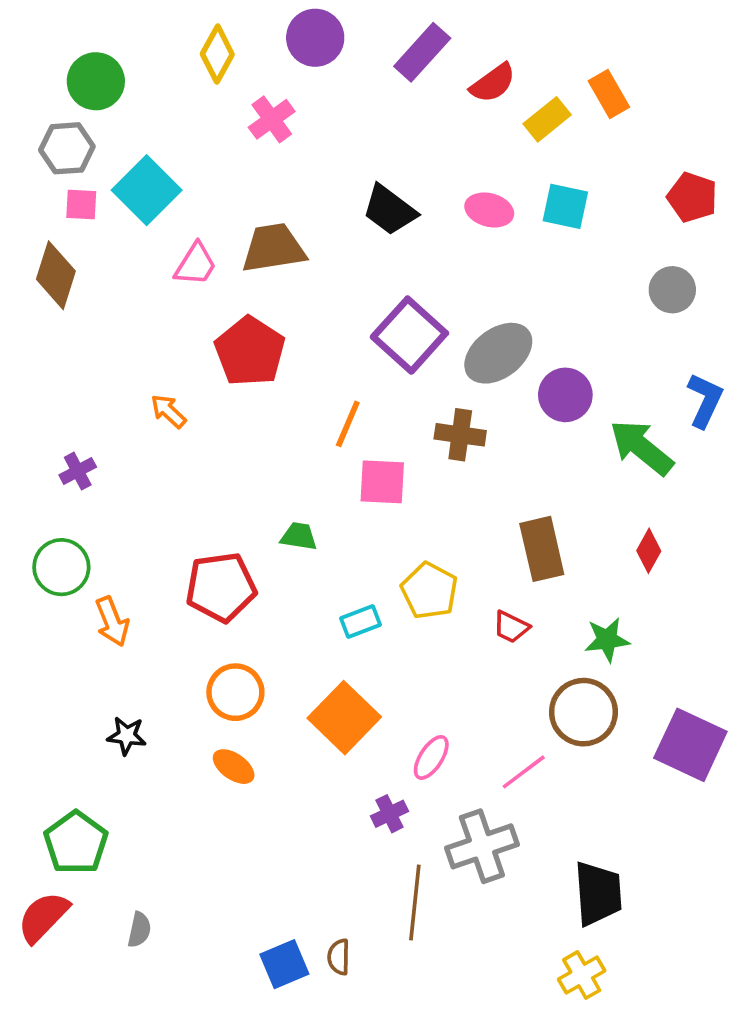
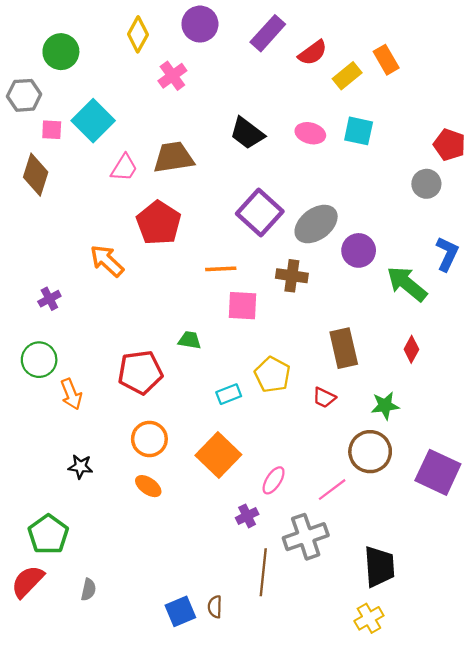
gray hexagon: (67, 148) -> (24, 95), moved
red pentagon: (692, 197) -> (449, 145), moved
orange arrow: (168, 411) -> (107, 261), size x1.5
orange line: (348, 424) -> (221, 269), turned 64

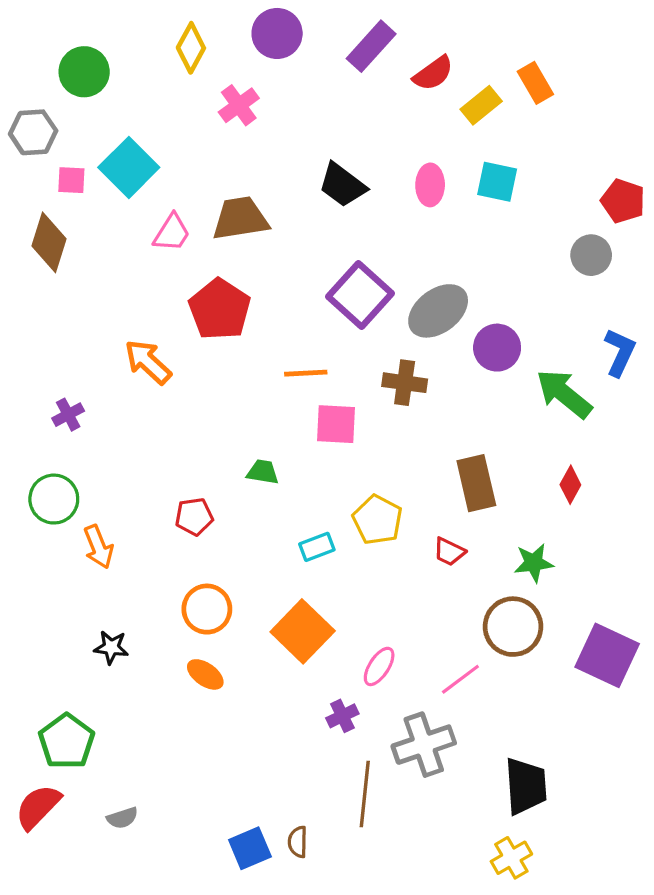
pink ellipse: (310, 133) -> (430, 185), turned 76
red pentagon: (140, 372) -> (194, 517), size x0.6
gray semicircle: (88, 590) -> (122, 818), turned 60

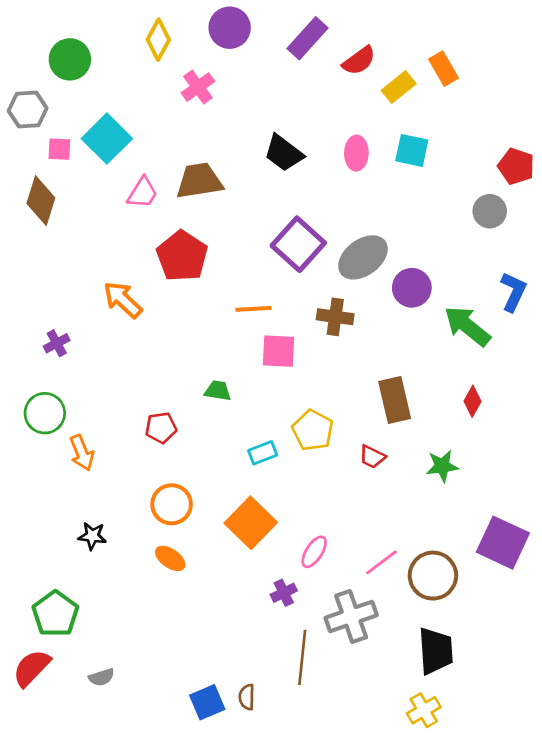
brown circle: (513, 627) -> (433, 576), moved

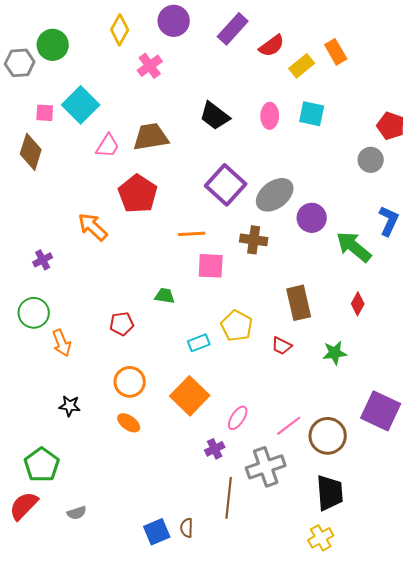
gray hexagon: (28, 110) -> (20, 63), moved

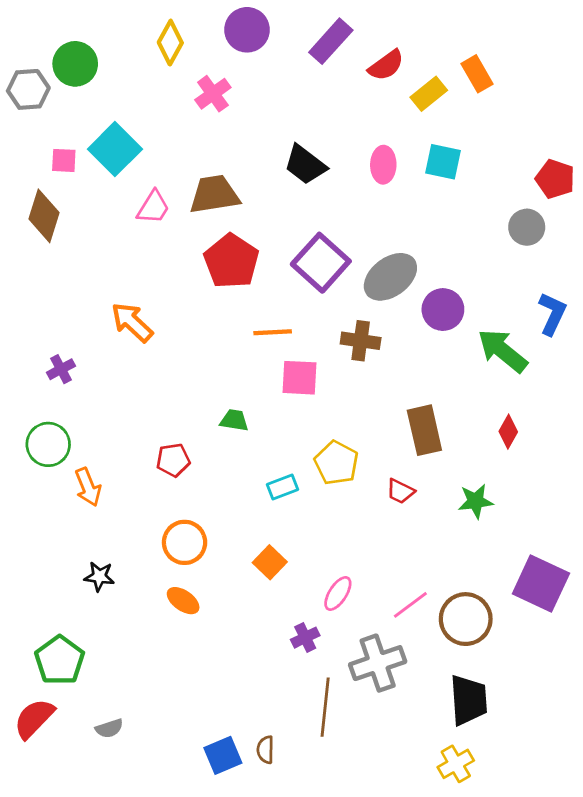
red pentagon: (138, 194) -> (231, 261), moved
orange square: (190, 396) -> (270, 562), size x0.6

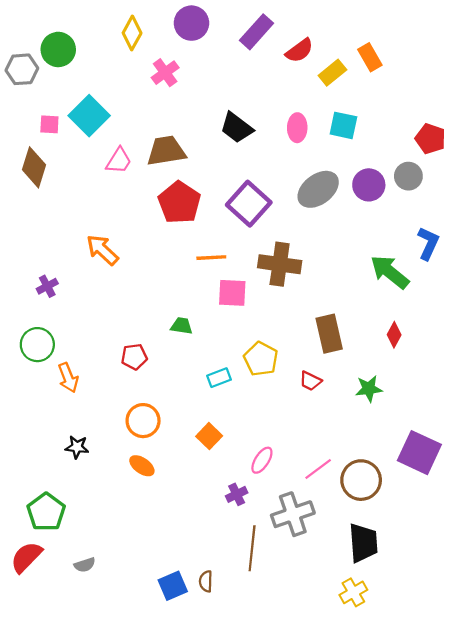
gray ellipse: (390, 277) -> (318, 189), moved
purple circle: (443, 310) -> (369, 185), moved
brown cross: (361, 341) -> (280, 264), size x1.4

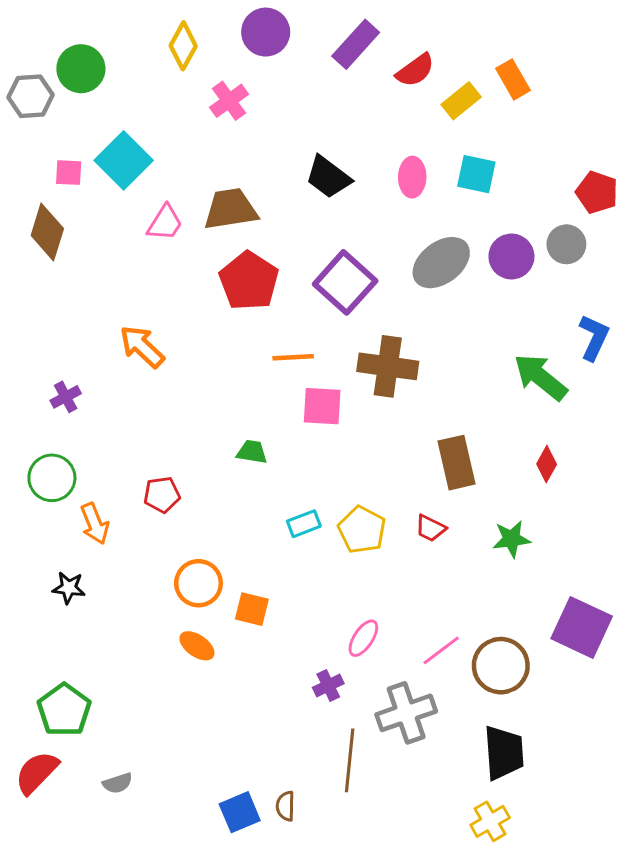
red pentagon: (134, 357) -> (162, 495), moved
yellow pentagon: (261, 359) -> (362, 530), moved
orange square: (209, 436) -> (252, 609), moved, turned -30
black star: (77, 447) -> (69, 588), moved

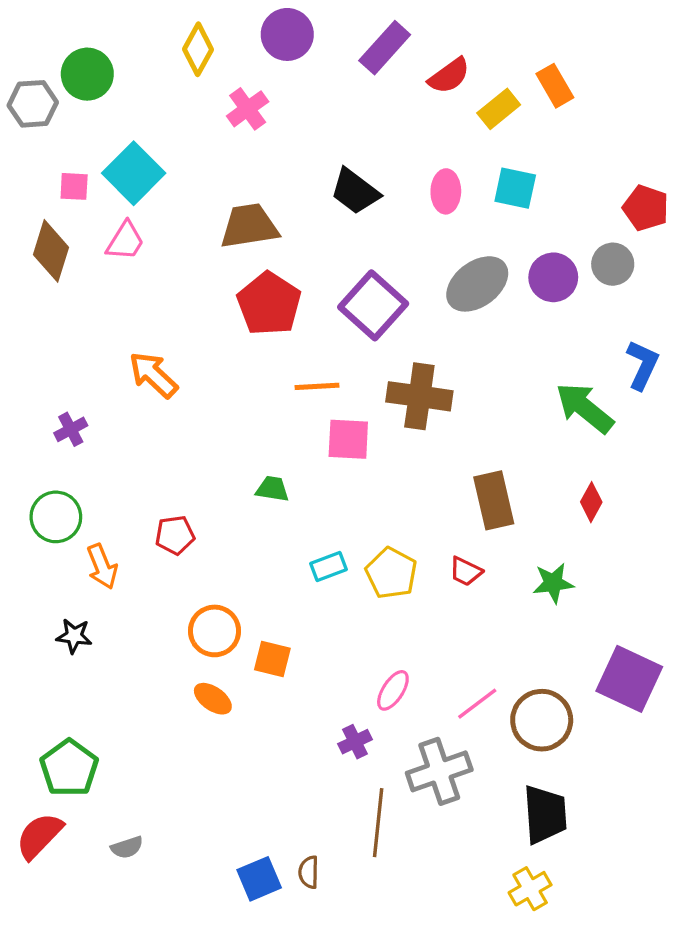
pink trapezoid: (165, 223) -> (125, 241), moved

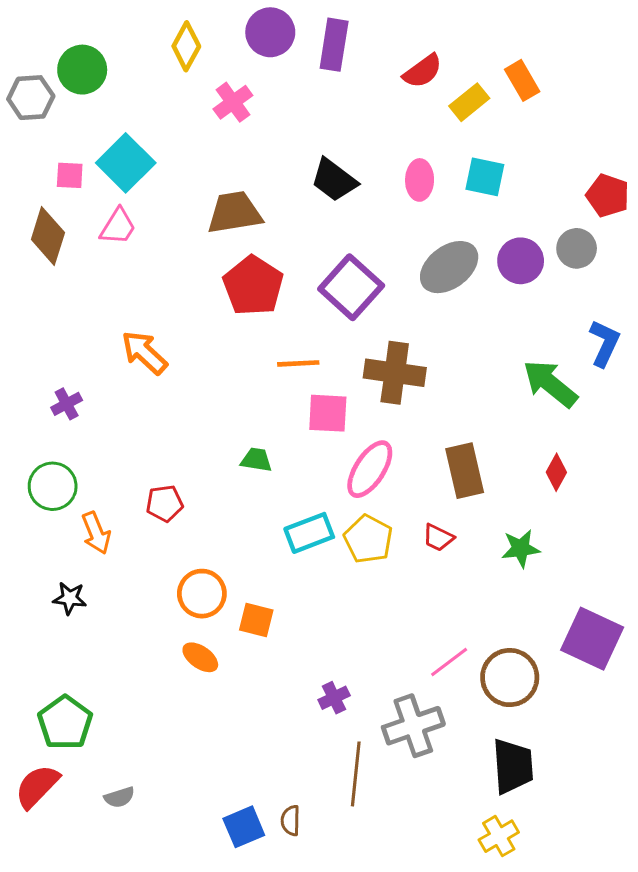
purple rectangle: (385, 48) -> (334, 45), moved, turned -33
cyan rectangle: (329, 566) -> (309, 533), size x1.4
pink ellipse: (393, 690) -> (370, 469), moved, size x1.5

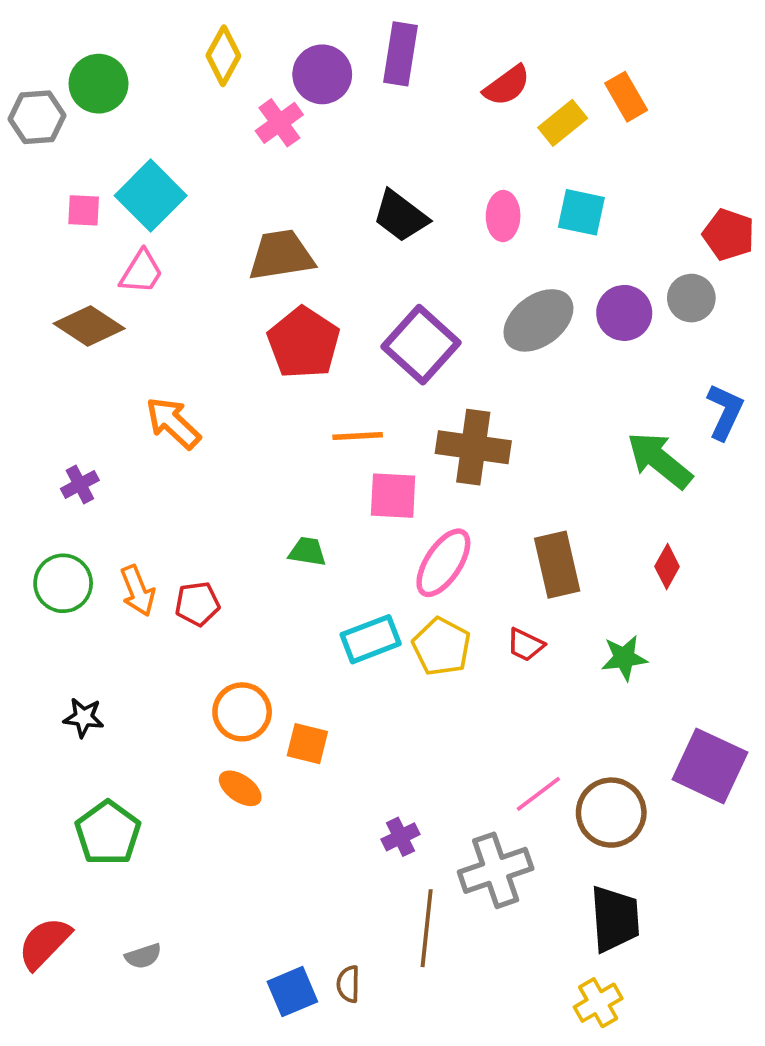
purple circle: (270, 32) -> (322, 74), moved
brown diamond: (48, 236) -> (89, 326), moved, turned -74
orange arrow: (96, 533) -> (138, 591), moved
green pentagon: (65, 723) -> (108, 833), moved

